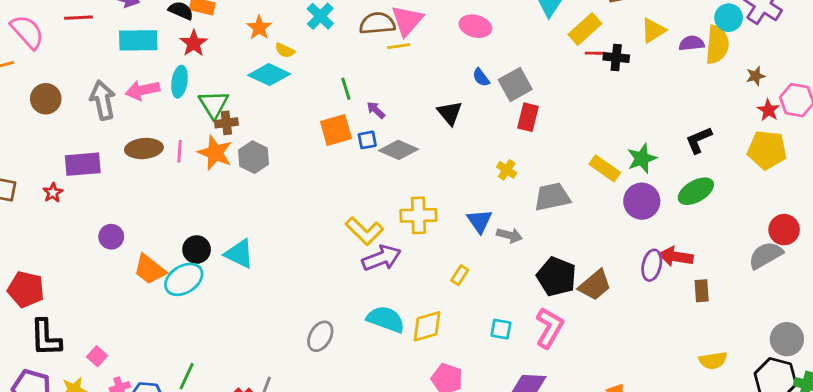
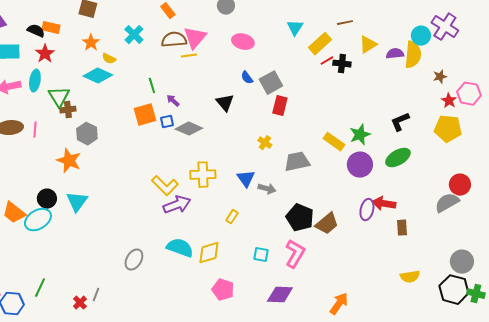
red line: (595, 53) -> (327, 61), turned -32
orange star: (215, 153) -> (69, 161), moved
cyan triangle: (239, 254) -> (77, 202), turned 40

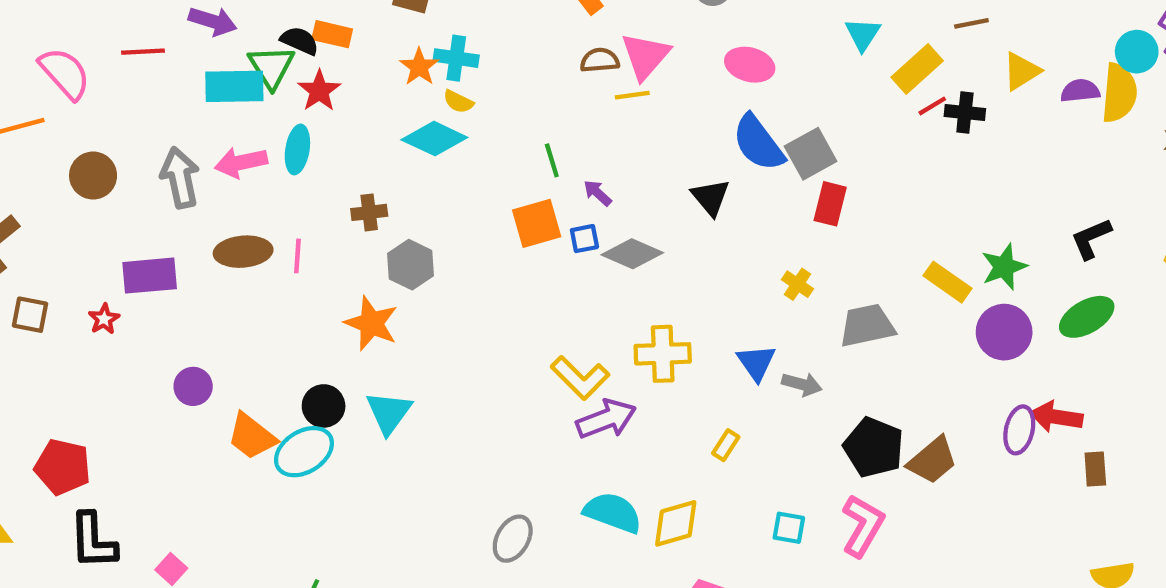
cyan cross: (134, 35) -> (456, 58), moved, turned -36
brown semicircle: (174, 40) -> (600, 60), size x0.7
blue semicircle: (247, 78) -> (758, 143), size x2.0
green triangle: (59, 97) -> (271, 67), moved

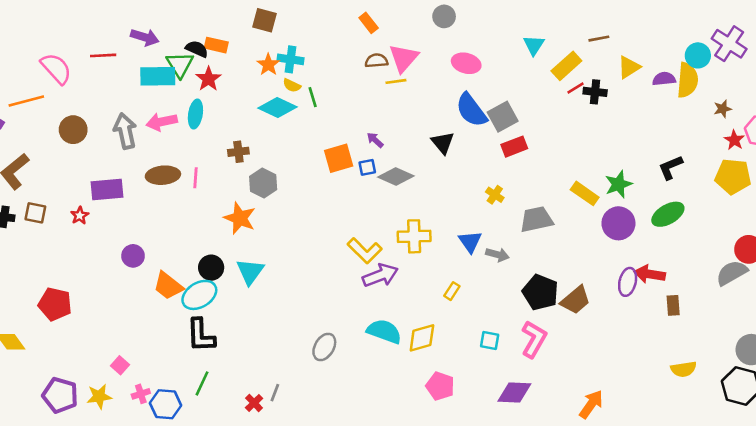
green line: (552, 160) -> (313, 97), moved
red rectangle: (830, 204) -> (514, 147), turned 55
black L-shape: (93, 541) -> (201, 335), moved

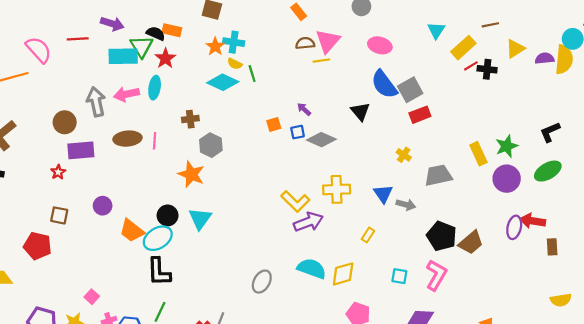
brown circle: (73, 130) -> (65, 122), moved
orange square: (339, 158) -> (274, 124), size x0.6
yellow rectangle: (585, 193) -> (478, 154), turned 30
brown square: (35, 213) -> (59, 215), moved

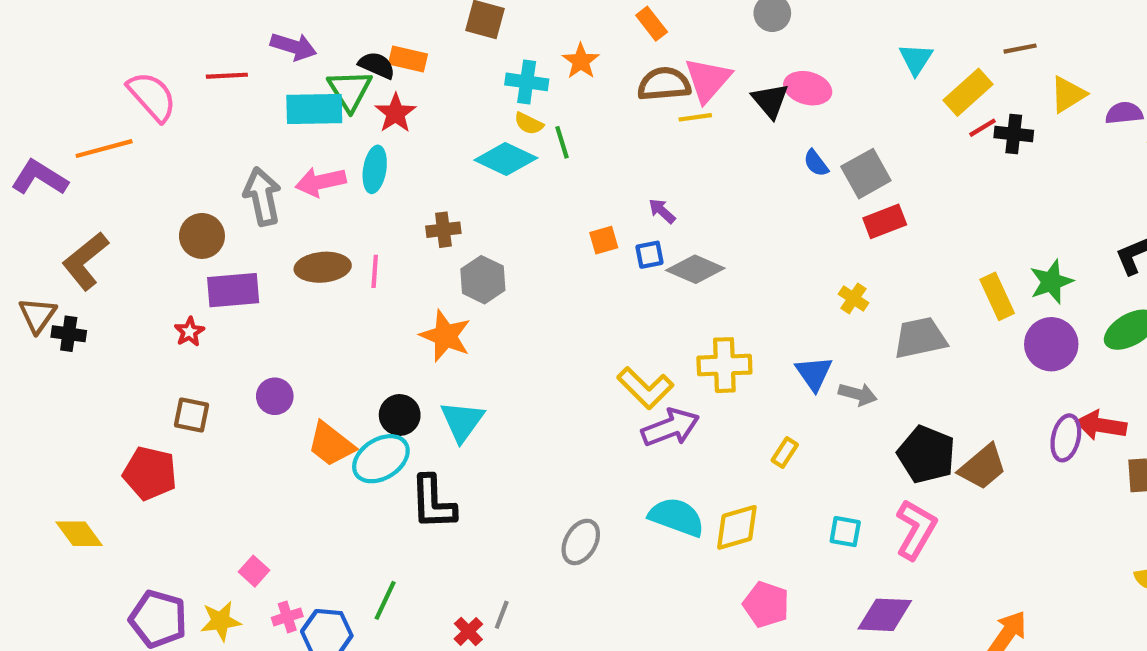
brown semicircle: (305, 43) -> (664, 84), size x1.4
orange star: (215, 46) -> (581, 61), moved
blue semicircle: (384, 84) -> (816, 163), size x0.5
black triangle: (360, 111) -> (770, 101), moved
black L-shape: (159, 272) -> (433, 502), moved

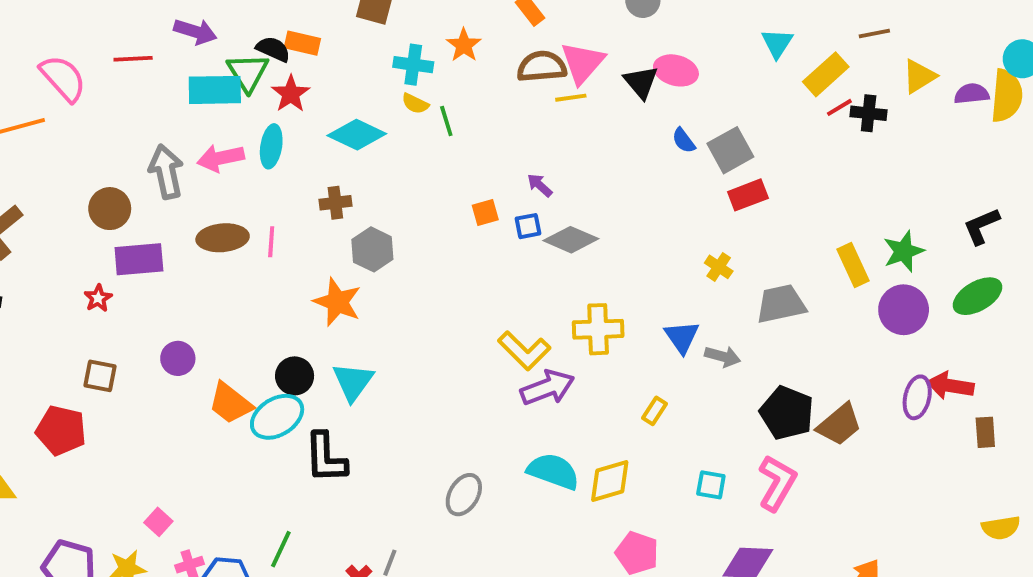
cyan diamond: (506, 159) -> (357, 135), moved

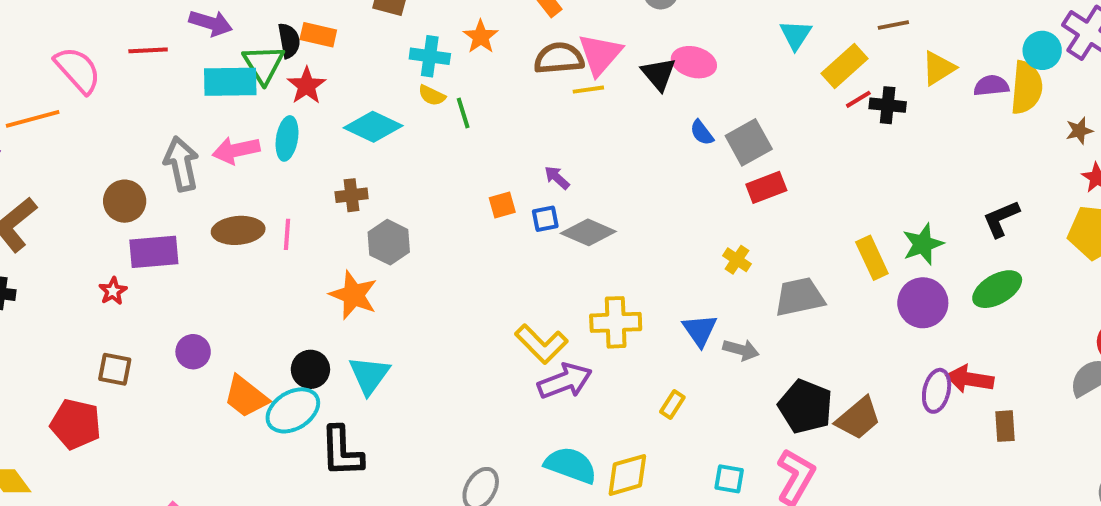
black semicircle: (273, 49) -> (289, 41), turned 56

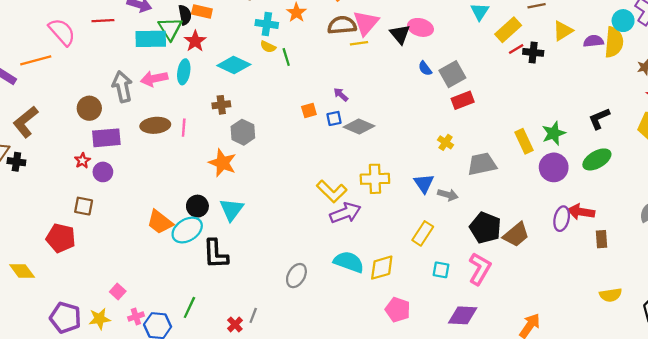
purple circle: (193, 352) -> (103, 172), moved
yellow rectangle: (672, 405) -> (423, 233), moved, size x1.5

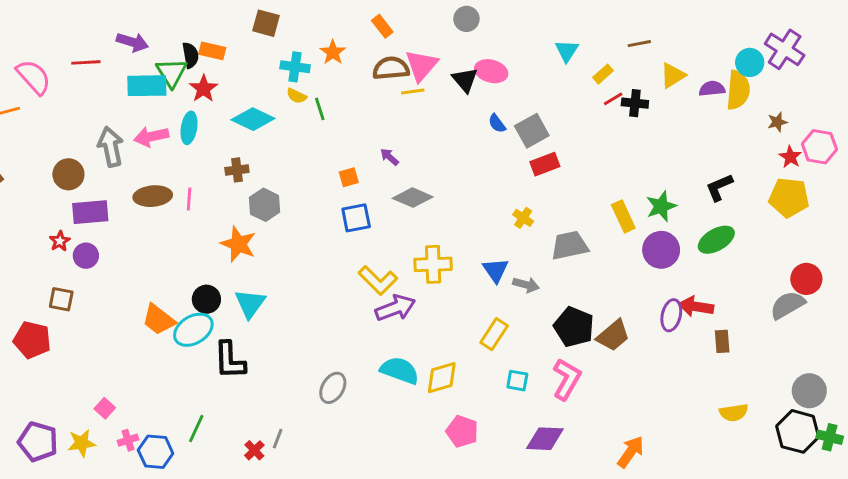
yellow rectangle: (508, 30) -> (603, 74), size x0.6
blue square: (334, 118) -> (356, 218), moved, size x1.5

